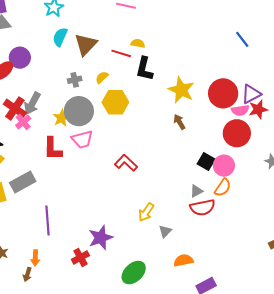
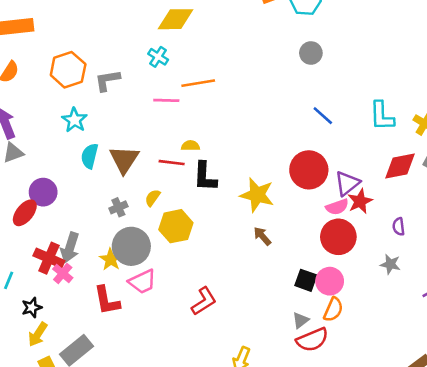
red circle: (223, 93) -> (309, 170), moved
red L-shape: (126, 163) -> (204, 301), turned 115

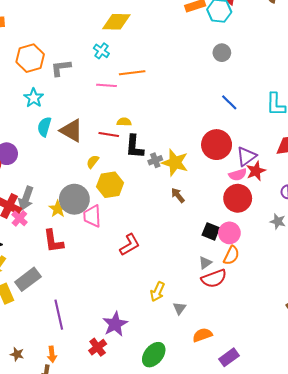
brown triangle: (124, 159) -> (71, 131), turned -35
gray cross: (118, 207) -> (155, 160), moved
pink trapezoid: (142, 282) -> (92, 216), moved, turned 110

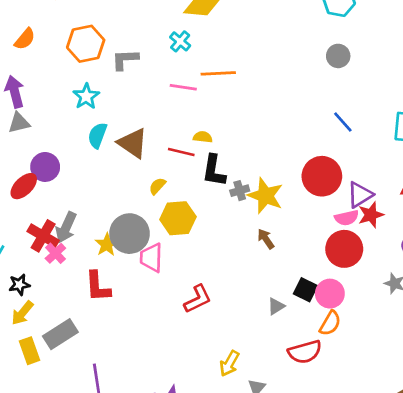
gray triangle: (205, 263) -> (276, 306), moved

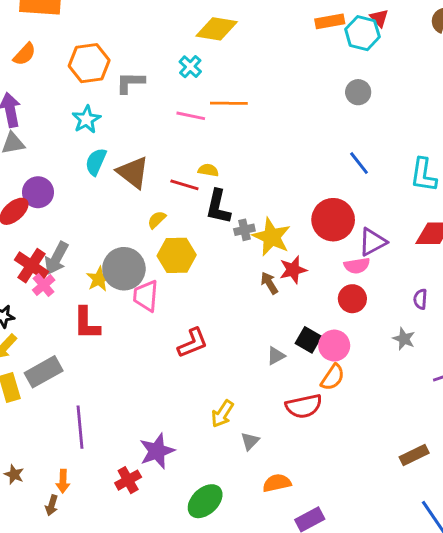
red star: (371, 215) -> (293, 270), moved
red circle: (344, 249) -> (352, 299), size x0.7

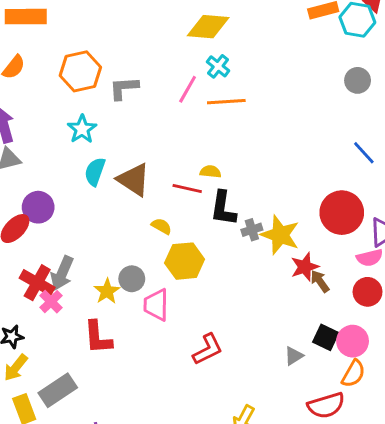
cyan cross: (190, 67) -> (218, 66), moved
pink line: (191, 116) -> (188, 89), moved, turned -68
yellow semicircle: (157, 220) -> (162, 226), turned 78
gray circle: (124, 269) -> (132, 279), size x0.6
brown arrow: (269, 283) -> (320, 281), moved

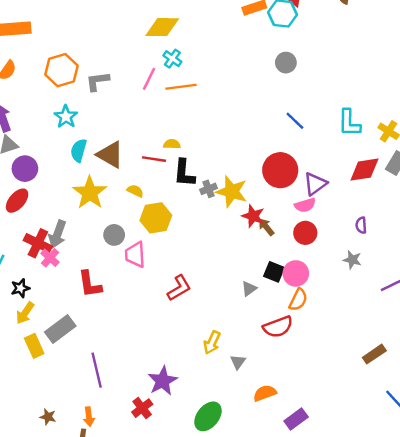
purple circle: (38, 207) -> (25, 169), moved
red star: (305, 267) -> (253, 216), turned -30
yellow star: (107, 291) -> (90, 193), moved, size x1.6

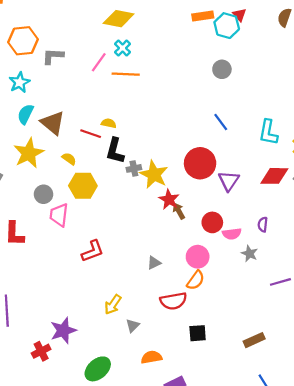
purple triangle: (315, 184) -> (229, 181), turned -30
pink semicircle: (305, 205) -> (232, 234), moved
black square: (274, 272) -> (198, 333), moved, turned -36

